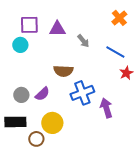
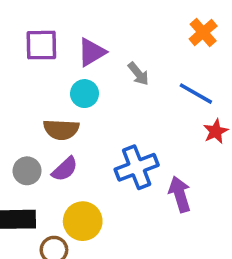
purple triangle: (57, 29) -> (92, 52), turned -30
cyan circle: (20, 45) -> (85, 94), moved
brown semicircle: (63, 71) -> (61, 130), moved

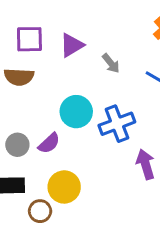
cyan circle: (85, 94) -> (76, 112), moved, size x1.4
brown semicircle: (61, 130) -> (19, 77), moved
blue cross: (137, 167) -> (117, 124), moved

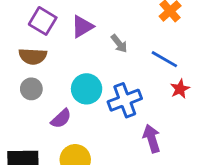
purple square: (29, 39) -> (43, 21), turned 32
gray circle: (17, 145) -> (31, 89), moved

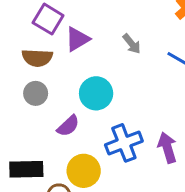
purple triangle: (82, 27) -> (77, 39), moved
blue cross: (125, 100) -> (124, 143), moved

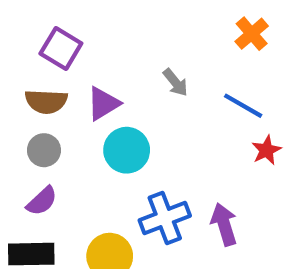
purple triangle: (77, 39) -> (103, 104), moved
purple semicircle: (68, 126) -> (42, 201), moved

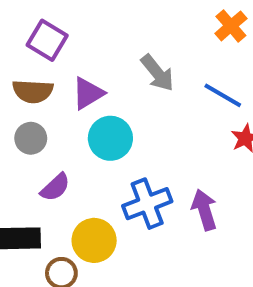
gray arrow: (175, 82) -> (157, 73), size x1.4
purple semicircle: (42, 201) -> (55, 187), moved

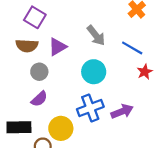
gray circle: (31, 138) -> (39, 72), moved
cyan circle: (110, 138) -> (94, 72), moved
purple arrow: (204, 210) -> (122, 111), turned 85

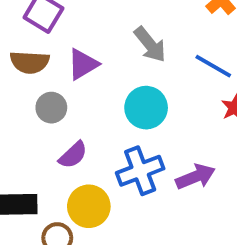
purple semicircle: (39, 99) -> (73, 155), moved

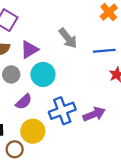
blue line: (213, 66) -> (104, 51), turned -35
cyan circle: (146, 108) -> (43, 74), moved

